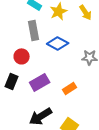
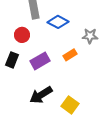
orange rectangle: (70, 88) -> (70, 55), moved

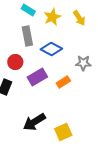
purple rectangle: (40, 61) -> (37, 77), moved
yellow square: (70, 105) -> (63, 132), turned 30

